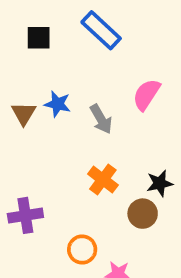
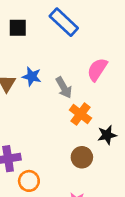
orange cross: (103, 180) -> (80, 114), moved
brown circle: (143, 214) -> (82, 157), moved
orange circle: (82, 249) -> (29, 181), moved

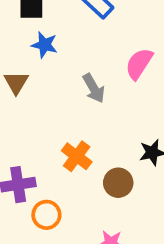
blue star: (32, 76) -> (45, 45), moved
orange cross: (80, 114) -> (77, 156), moved

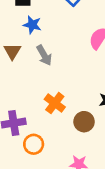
gray arrow: (94, 88) -> (44, 55), moved

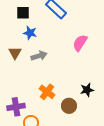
gray arrow: (44, 55) -> (39, 56), turned -77

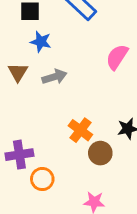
orange cross: (47, 92) -> (80, 130), moved

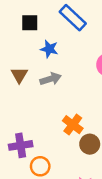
blue star: (41, 42) -> (49, 49), moved

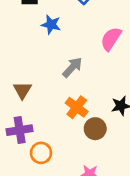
brown triangle: (19, 75) -> (22, 90), moved
gray arrow: (51, 79) -> (72, 67), moved, turned -30

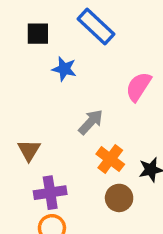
orange cross: (77, 107) -> (110, 159), moved
purple cross: (20, 130) -> (50, 193), moved

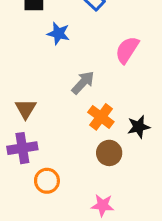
purple cross: (50, 193) -> (22, 148), moved

